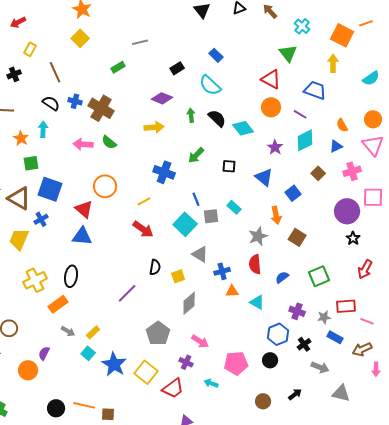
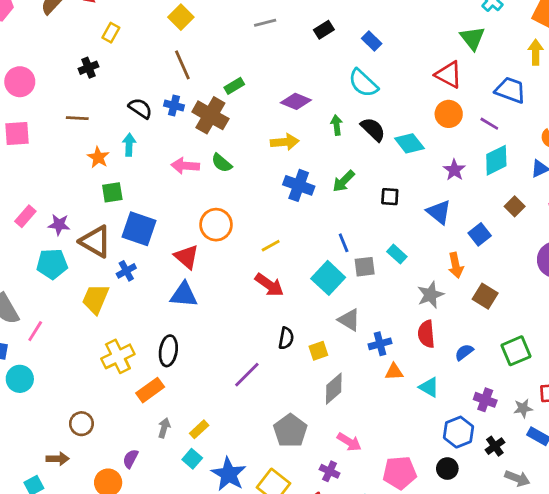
green rectangle: (118, 67) -> (234, 86), moved
black rectangle: (177, 68) -> (324, 30), moved
brown line: (55, 72) -> (182, 65), moved
blue cross: (164, 172) -> (299, 185), moved
gray arrow: (68, 331) -> (164, 428), turned -104

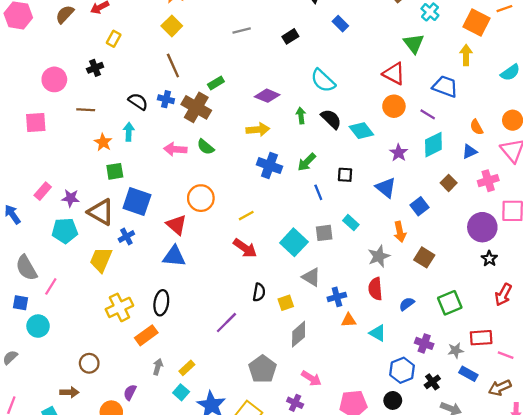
blue rectangle: (372, 41) -> (340, 24), moved
pink circle: (20, 82) -> (54, 79), moved
blue line: (344, 243) -> (318, 192), moved

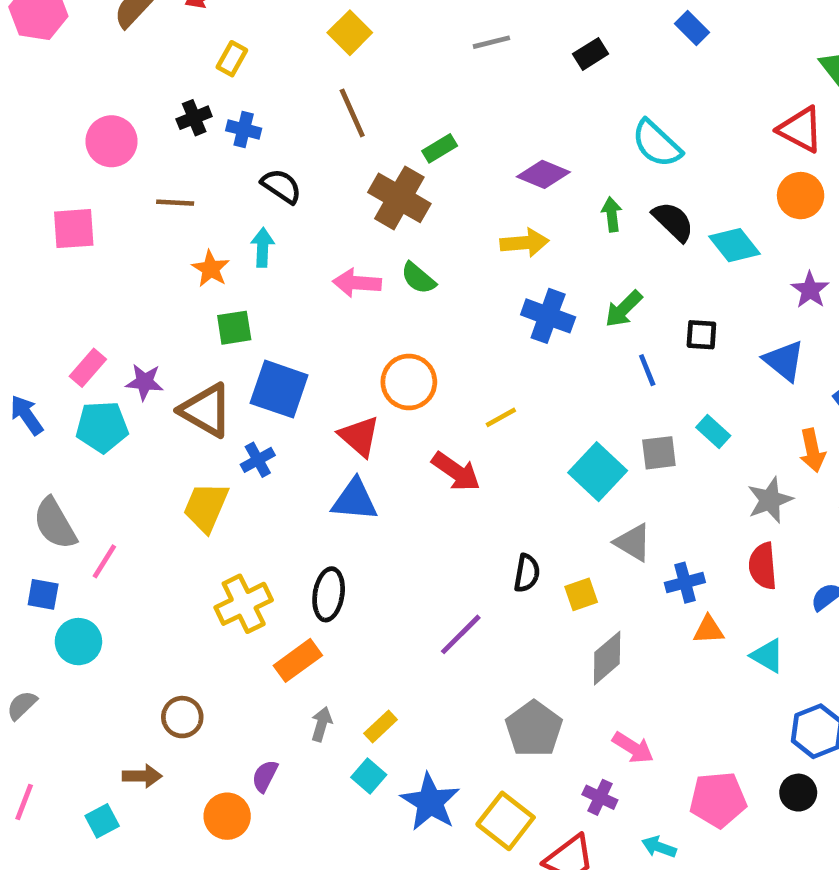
blue cross: (166, 99) -> (244, 129), moved
cyan pentagon: (65, 231) -> (102, 427), moved
red arrow: (245, 248) -> (456, 472), moved

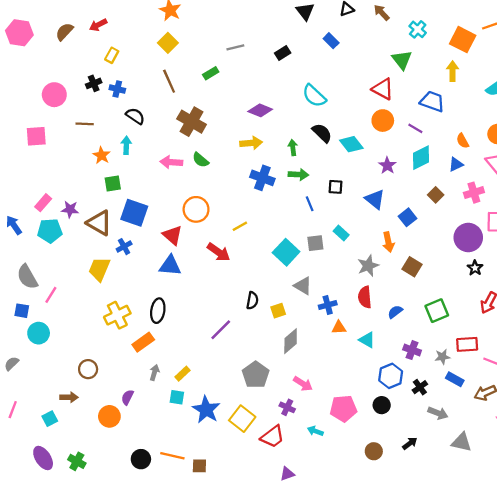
green rectangle: (440, 148) -> (211, 73), moved
green arrow: (612, 214) -> (293, 148), moved
green arrow: (624, 309) -> (298, 175), turned -132
cyan square: (369, 776) -> (177, 397), turned -32

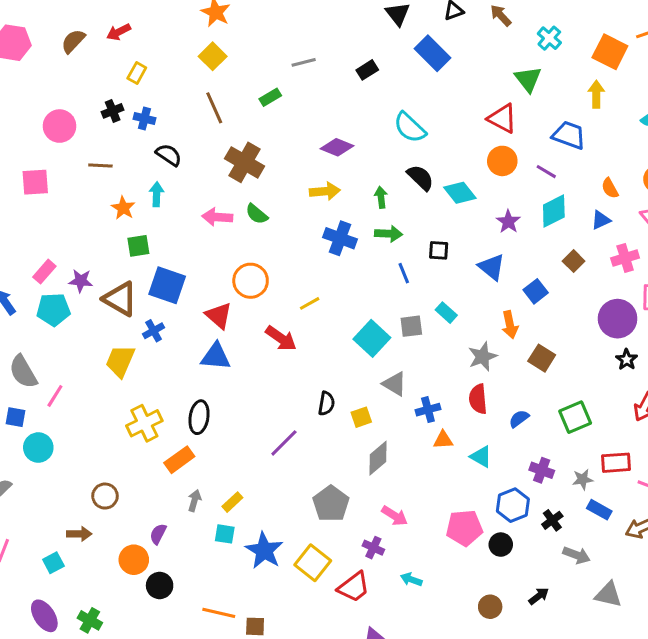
blue rectangle: (331, 41) -> (433, 53), size x1.6
pink pentagon: (343, 409) -> (464, 528), moved
black circle: (141, 459) -> (160, 585), moved

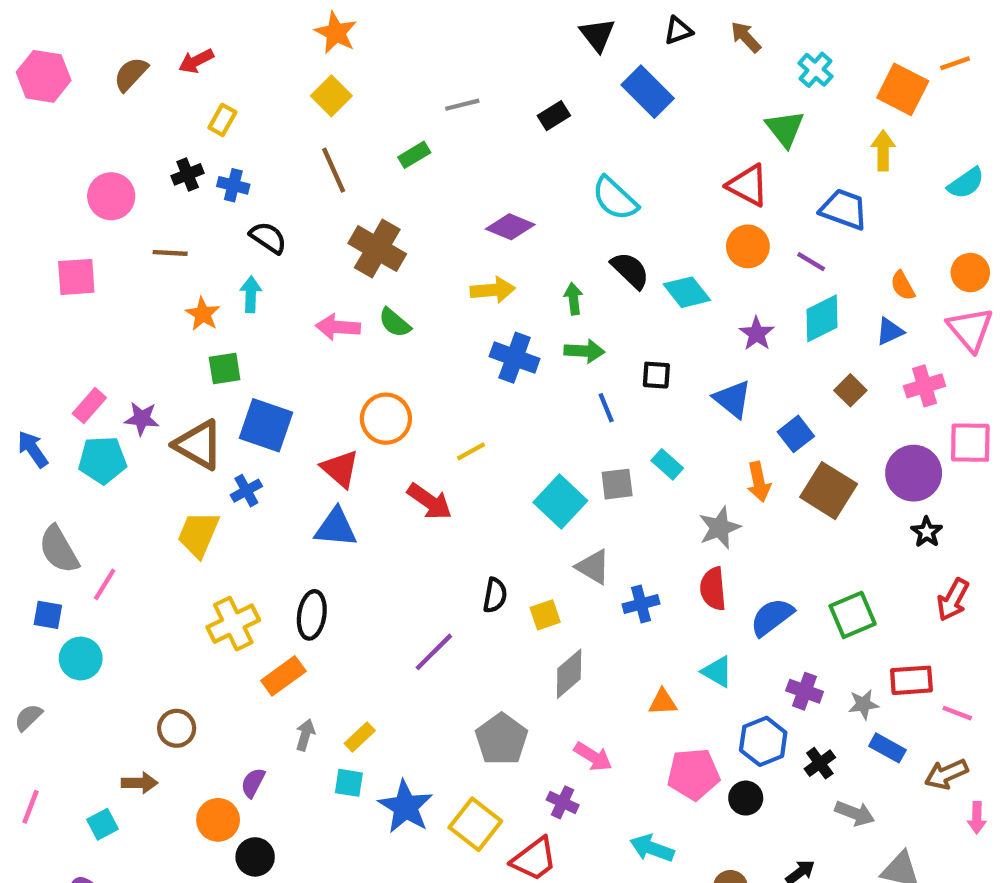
brown square: (542, 358) -> (829, 491), moved, size x1.4
blue semicircle: (519, 419) -> (772, 617), size x1.5
orange triangle: (443, 440) -> (663, 702), moved
cyan arrow: (411, 579) -> (652, 848), moved, size x1.4

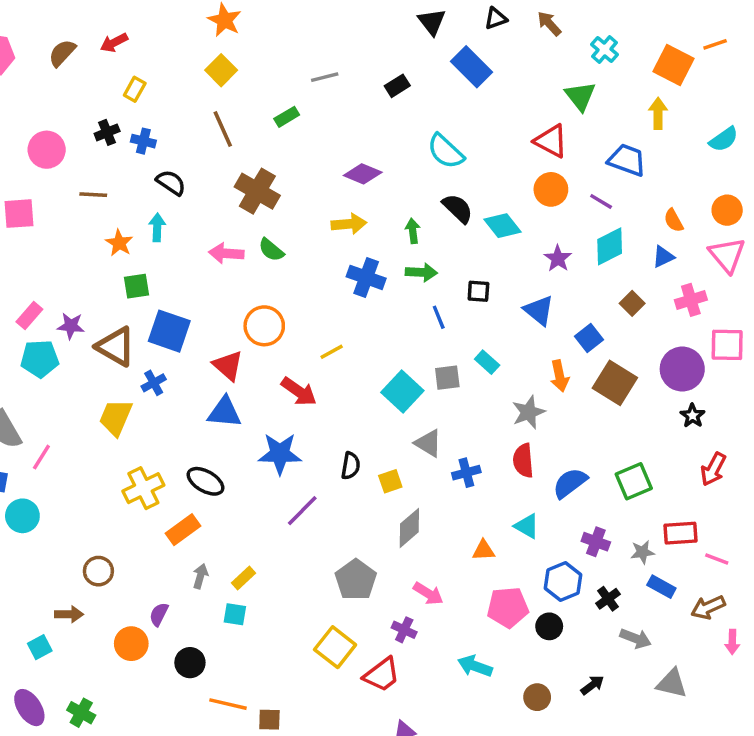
black ellipse: (312, 615) -> (206, 481), turned -69
blue star: (406, 807) -> (280, 454), moved, turned -30
black circle: (255, 857) -> (190, 663), moved

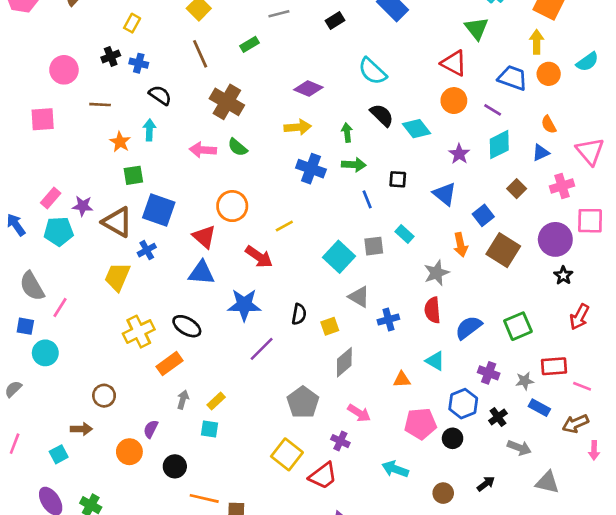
orange circle: (727, 210) -> (549, 74), moved

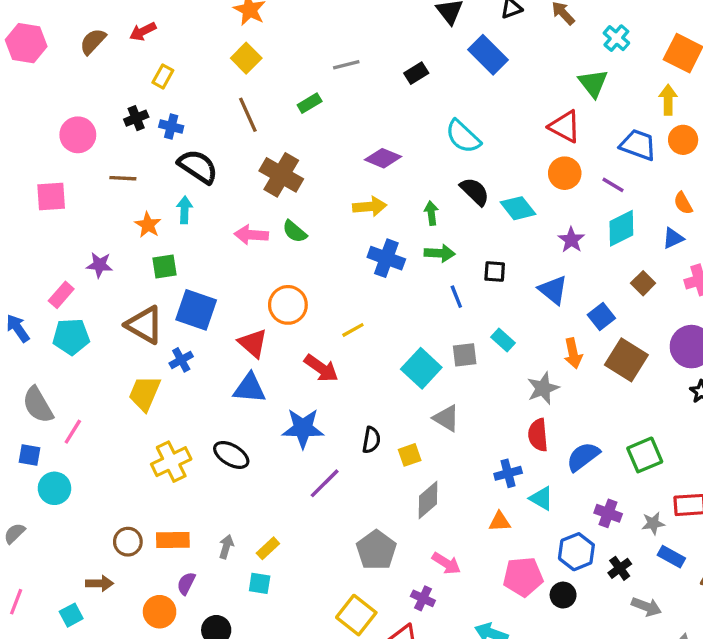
black semicircle: (160, 95) -> (198, 166), size x1.4
purple star: (83, 206) -> (100, 265), moved
blue cross: (388, 320) -> (508, 473), moved
orange rectangle: (169, 364) -> (173, 540), moved, turned 35

